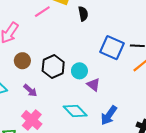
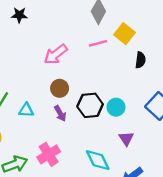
cyan circle: (79, 71) -> (116, 107), moved
purple arrow: (30, 90) -> (60, 113), moved

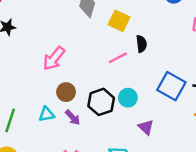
pink line: (98, 43) -> (118, 58), moved
cyan triangle: (26, 110) -> (47, 114), moved

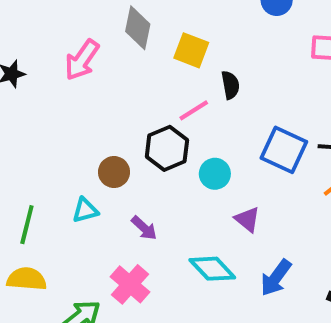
pink arrow: (54, 58) -> (82, 60), moved
black hexagon: (101, 102) -> (167, 148), moved
purple arrow: (73, 117) -> (144, 228), moved

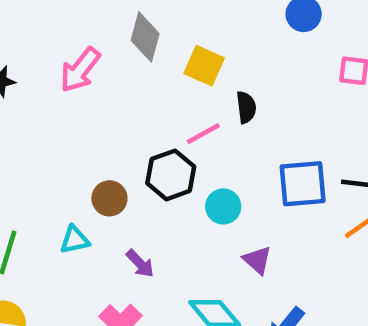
blue square: (284, 150) -> (303, 184), turned -33

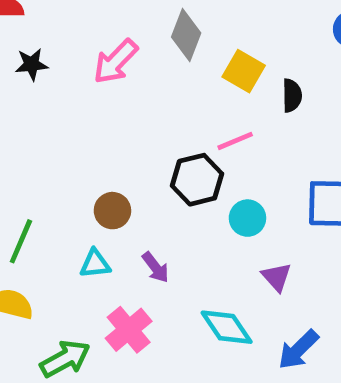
black semicircle: (246, 107) -> (292, 95), moved
brown circle: (109, 198) -> (112, 211), moved
cyan triangle: (75, 240) -> (95, 264), moved

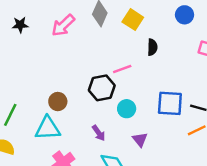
yellow square: (244, 71) -> (133, 20), moved
cyan triangle: (95, 264) -> (48, 128), size x1.6
purple arrow: (156, 267) -> (99, 133), moved

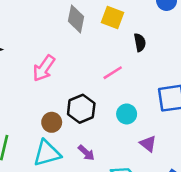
pink arrow: (63, 25) -> (44, 68), moved
black hexagon: (102, 88) -> (81, 109), moved
purple arrow: (99, 133) -> (86, 153), moved

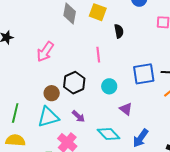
pink line: (113, 73) -> (98, 55), turned -63

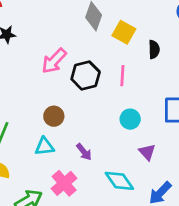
yellow square: (98, 12) -> (124, 32), moved
black hexagon: (74, 83) -> (86, 76), moved
cyan triangle: (48, 117) -> (44, 146), size x0.7

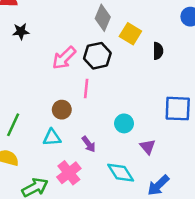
black hexagon: (86, 76) -> (97, 56), moved
pink line: (122, 76) -> (86, 88), moved
cyan circle: (130, 119) -> (124, 123), moved

